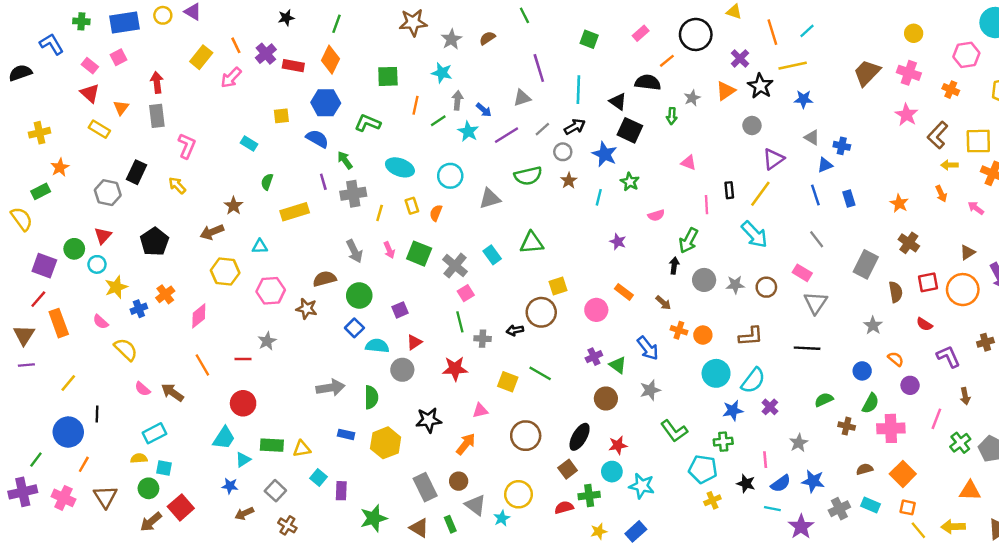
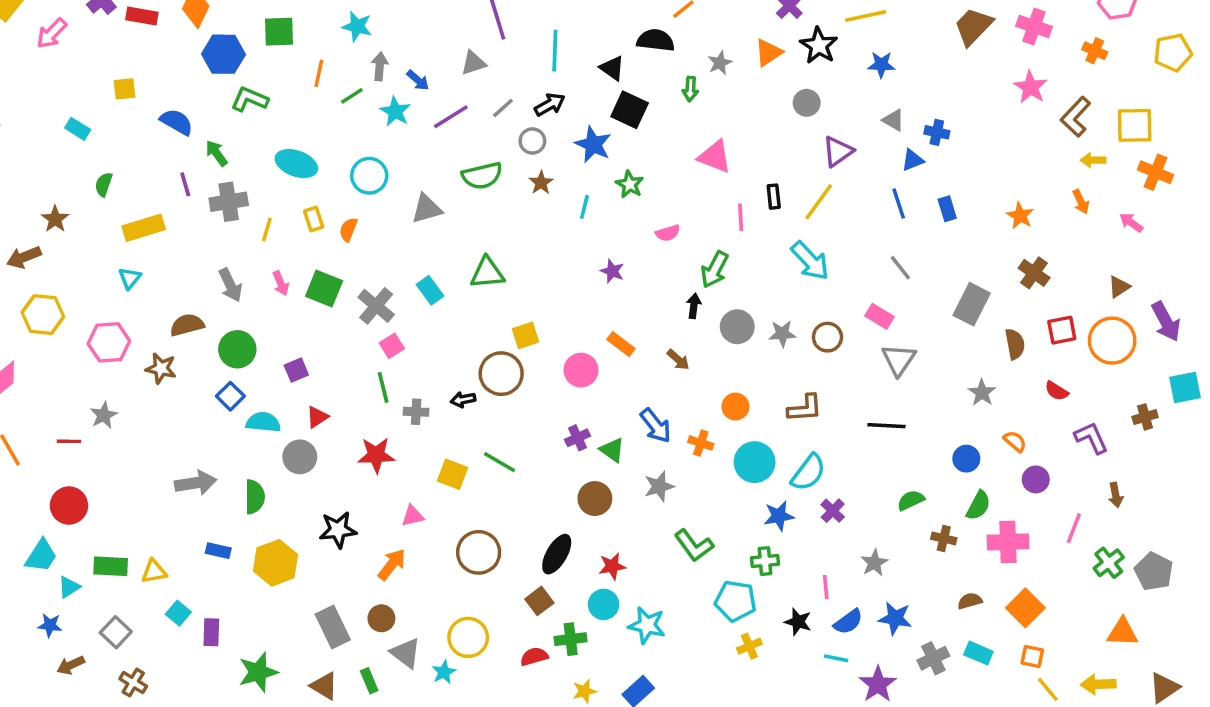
blue hexagon: (326, 103) -> (223, 54), moved
pink triangle: (689, 163) -> (715, 157), size x1.5
cyan triangle: (260, 246) -> (130, 278), moved, turned -49
orange cross: (679, 330) -> (701, 443), moved

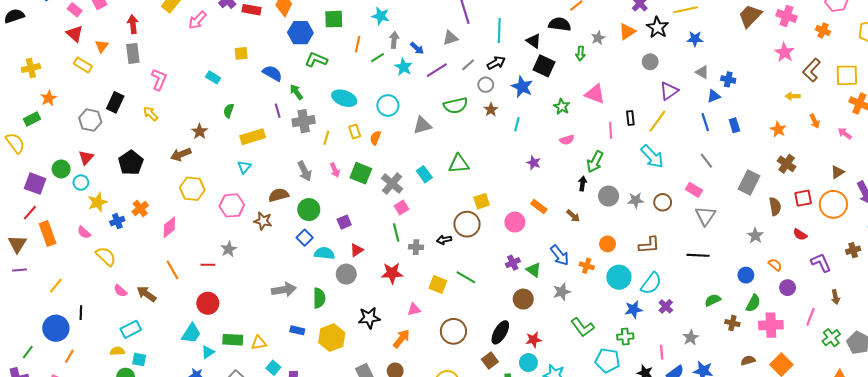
yellow arrow: (1093, 160) -> (793, 96), moved
green star: (630, 184) -> (562, 107), moved

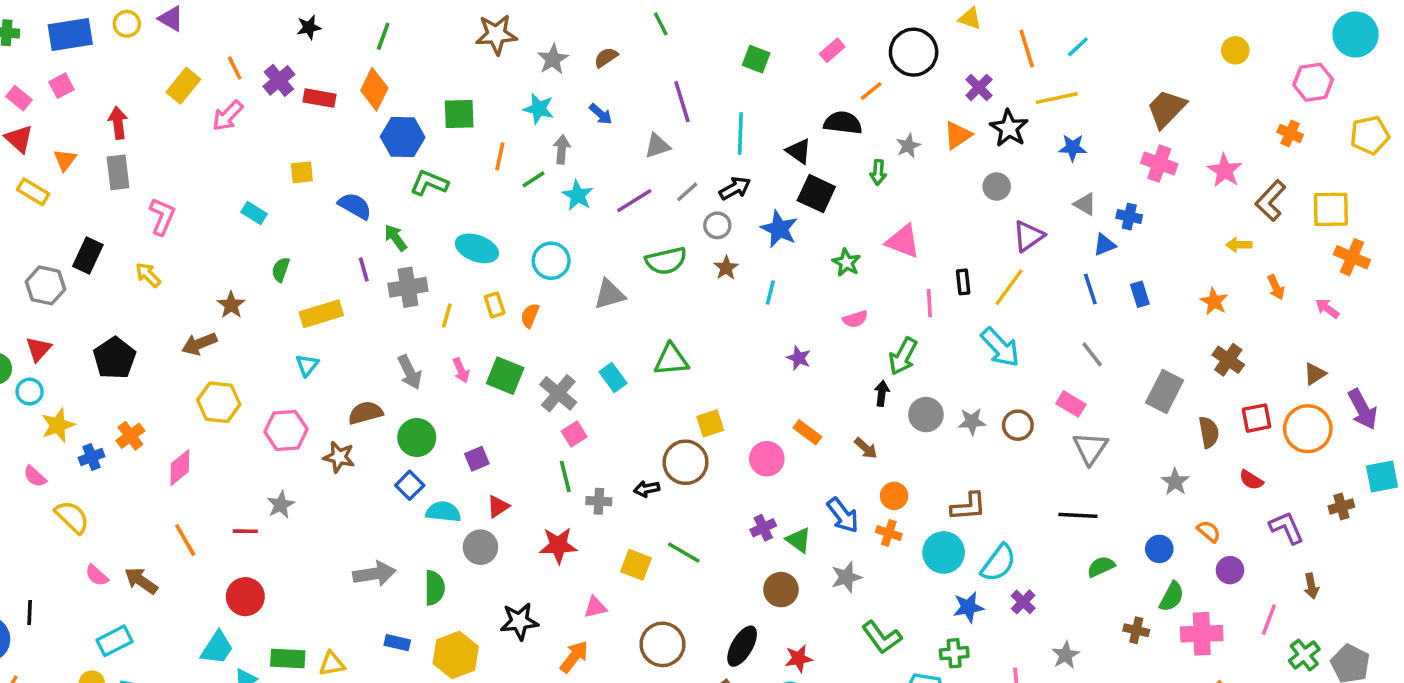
pink cross: (787, 16) -> (1159, 164), moved
blue arrow: (417, 48) -> (601, 114), moved
orange circle: (608, 244) -> (894, 496), moved
brown L-shape: (649, 245) -> (968, 506), moved
green semicircle: (713, 300) -> (1101, 567), moved

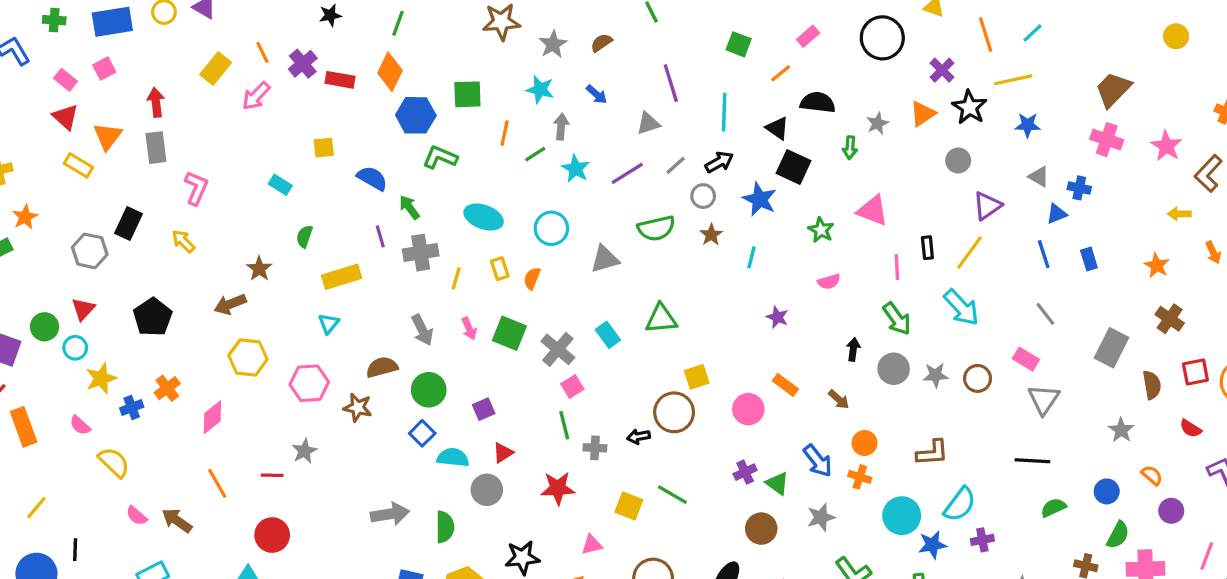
orange line: (871, 91) -> (781, 73), moved
orange triangle: (65, 160) -> (107, 136), size x1.4
green arrow: (903, 356) -> (897, 319), moved, turned -64
cyan circle: (944, 552) -> (902, 516), moved
purple cross: (1023, 602) -> (982, 540), turned 35

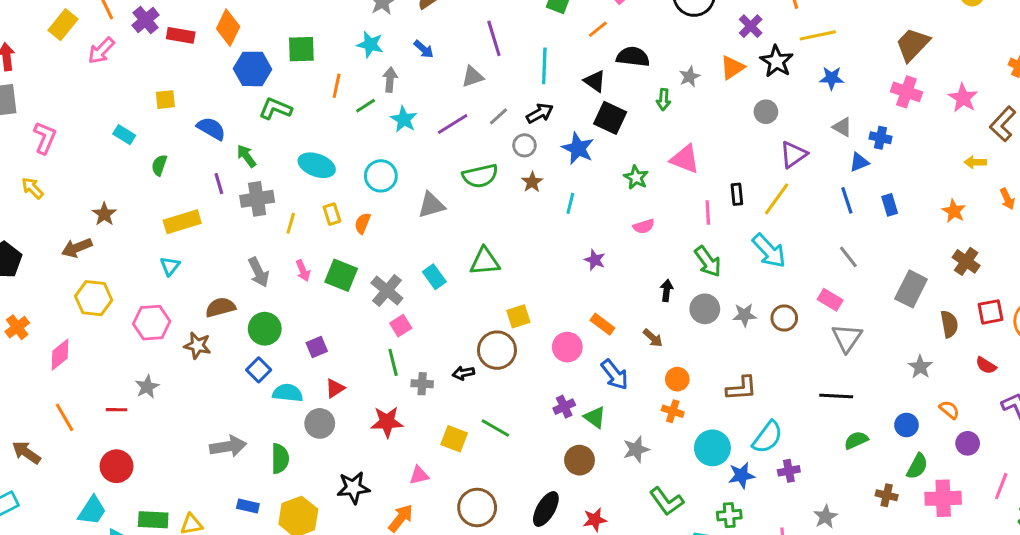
green semicircle: (304, 236) -> (159, 165), moved
blue arrow: (818, 461) -> (615, 375), moved

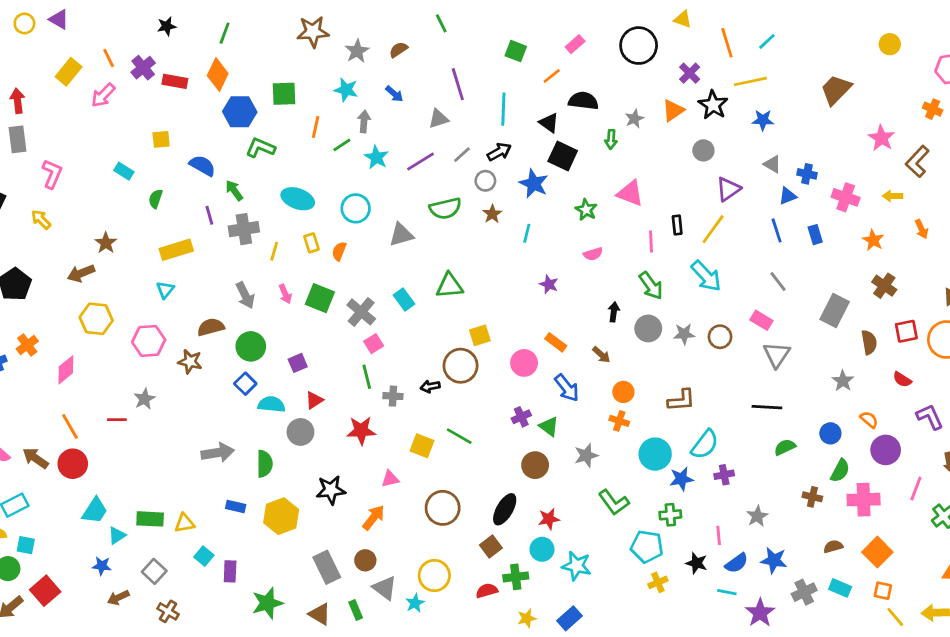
pink cross: (906, 92) -> (846, 197), moved
purple circle: (968, 443) -> (886, 450), size x1.4
red circle: (117, 466) -> (73, 464), moved

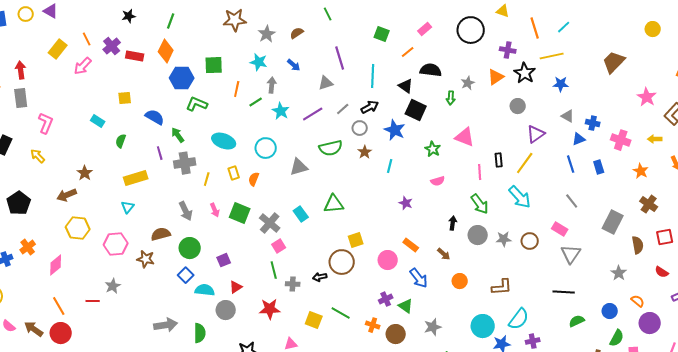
purple cross: (690, 73) -> (508, 50), turned -35
orange cross: (619, 421) -> (373, 325), moved

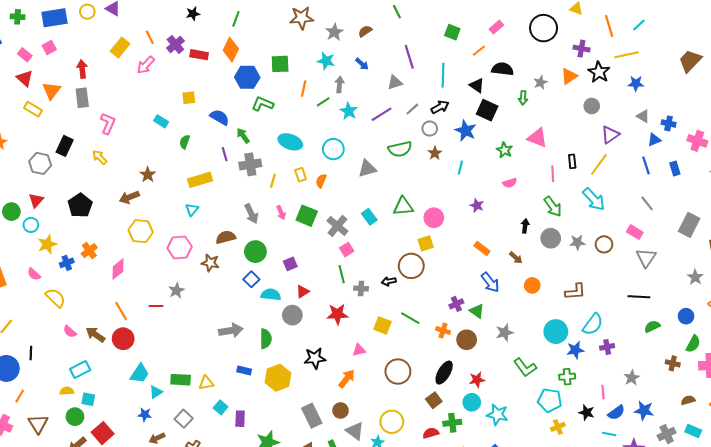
pink circle: (388, 260) -> (434, 218), moved

